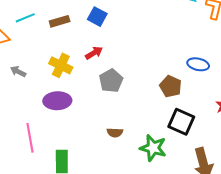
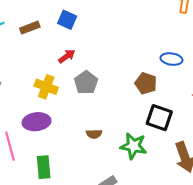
yellow cross: (61, 65) -> (46, 87), moved
purple ellipse: (57, 101) -> (36, 122), moved

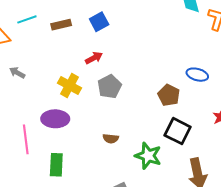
blue square: (67, 20) -> (99, 22), turned 30

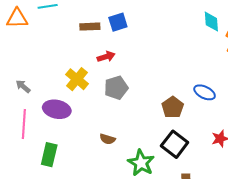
brown rectangle: (61, 25) -> (90, 27), moved
gray arrow: (17, 73) -> (23, 86), moved

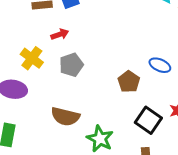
brown semicircle: (108, 139) -> (65, 116), size x1.8
black square: (175, 144) -> (148, 120), moved

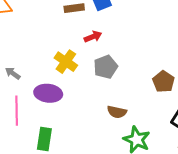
brown semicircle: (65, 116) -> (117, 112), moved, size x0.7

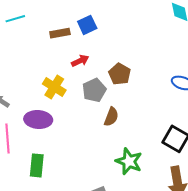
brown pentagon: (164, 82) -> (120, 74), moved
brown semicircle: (117, 112) -> (111, 117), moved, turned -78

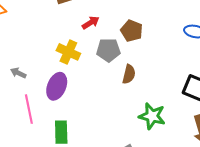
gray pentagon: (94, 90) -> (108, 50), turned 30
purple ellipse: (38, 119) -> (57, 86), turned -64

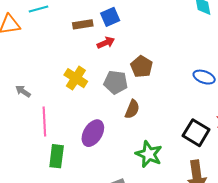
red arrow: (91, 23) -> (106, 43), moved
purple ellipse: (57, 86) -> (93, 133), moved
pink line: (29, 109) -> (44, 121), moved

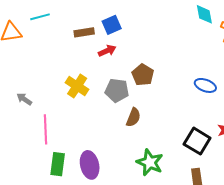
purple ellipse: (93, 133) -> (90, 165), moved, turned -44

